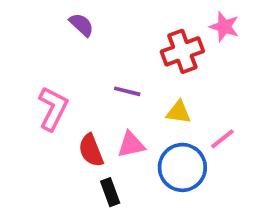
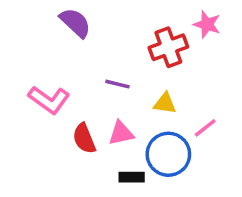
purple semicircle: (82, 25) -> (75, 23), size x1.4
pink L-shape: (53, 108) -> (49, 100), turned 99
black rectangle: (110, 192) -> (132, 177), moved, turned -70

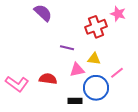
pink L-shape: (49, 100) -> (17, 84), moved
pink triangle: (121, 133) -> (77, 70), moved
red semicircle: (84, 138) -> (48, 79), turned 120

